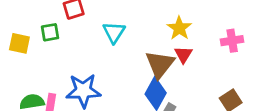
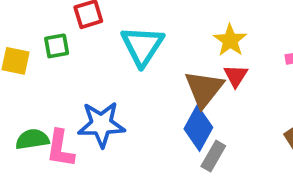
cyan triangle: (114, 32) -> (142, 46), size x1.4

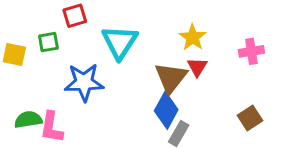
blue star: (101, 124) -> (84, 82), moved

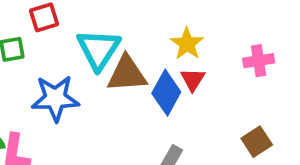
brown triangle: (171, 78) -> (127, 74), moved, turned 48
blue diamond: (166, 110) -> (166, 93), moved

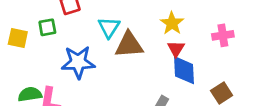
cyan triangle: (99, 49) -> (109, 27), size x0.7
blue diamond: (166, 93) -> (184, 70), moved, turned -32

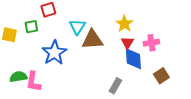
pink cross: (223, 35) -> (151, 43), moved
blue star: (78, 62) -> (54, 53), turned -30

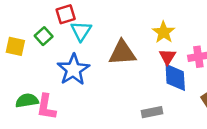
green square: (31, 27) -> (44, 36), turned -32
cyan triangle: (77, 27) -> (81, 31), moved
gray rectangle: (115, 86) -> (152, 112), turned 49

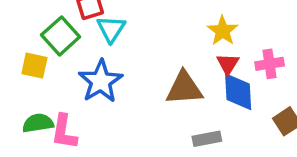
green square: (44, 36) -> (61, 36), size x1.5
yellow square: (15, 46) -> (34, 66), moved
brown triangle: (122, 53) -> (184, 88), moved

